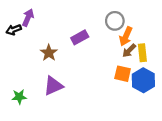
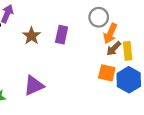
purple rectangle: (80, 37) -> (62, 35), turned -49
brown star: (49, 53) -> (31, 36), moved

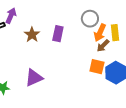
yellow rectangle: (128, 51) -> (115, 33), moved

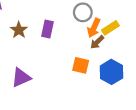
yellow rectangle: (115, 33) -> (110, 28), turned 63
orange square: (97, 67) -> (81, 65), moved

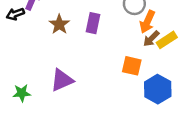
yellow rectangle: (110, 28) -> (167, 40), moved
blue hexagon: (111, 72) -> (158, 89), moved

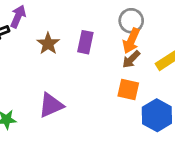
orange arrow: (147, 22) -> (131, 41), moved
brown arrow: (151, 39) -> (131, 59), moved

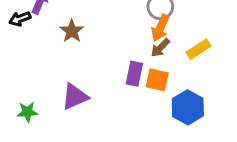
purple rectangle: (85, 42) -> (134, 74), moved

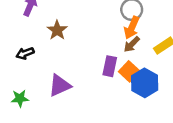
black arrow: (20, 19) -> (25, 53), moved
orange square: (157, 80) -> (129, 71), turned 30
blue hexagon: (188, 107) -> (145, 83), moved

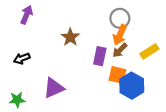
brown star: (57, 30) -> (70, 37), moved
purple rectangle: (110, 66) -> (100, 56), moved
orange square: (129, 71) -> (117, 75), turned -30

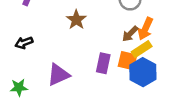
orange arrow: (120, 35) -> (145, 29), moved
yellow rectangle: (149, 51) -> (142, 49), moved
purple rectangle: (100, 56) -> (103, 63), moved

